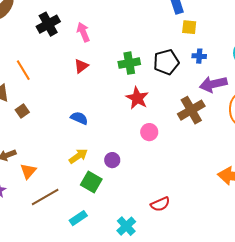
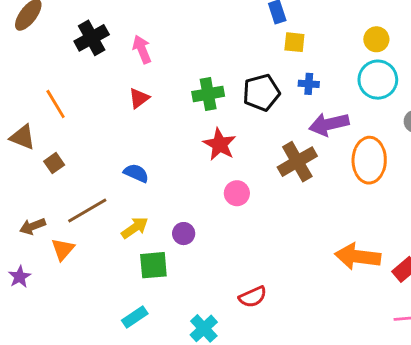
green square: (91, 182) -> (153, 265), turned -35
brown line: (45, 197) -> (87, 210), moved

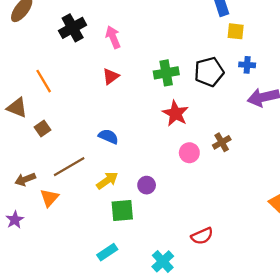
brown cross: (297, 162) -> (222, 142), moved, size x0.6

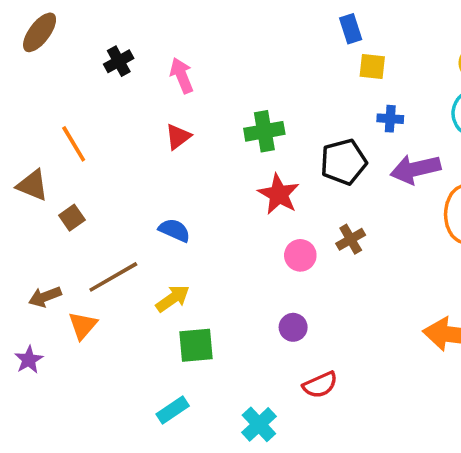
black cross: (73, 28) -> (119, 61), size x0.7
black pentagon: (209, 72) -> (343, 162), moved
purple circle: (147, 185) -> (293, 327), moved

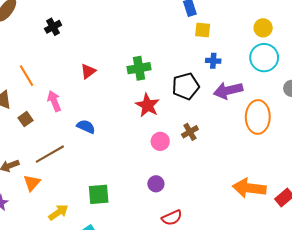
pink arrow: (182, 76) -> (54, 101), moved
yellow arrow: (173, 299) -> (58, 212), moved

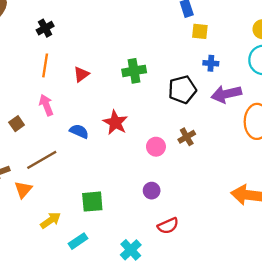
orange line: (27, 76) -> (45, 65), moved, turned 40
red star: (147, 105) -> (115, 123), moved

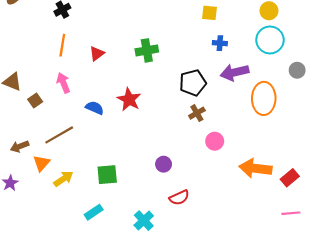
black pentagon: (182, 90) -> (193, 83), moved
pink circle: (156, 147) -> (215, 141), moved
yellow arrow: (51, 220) -> (63, 179), moved

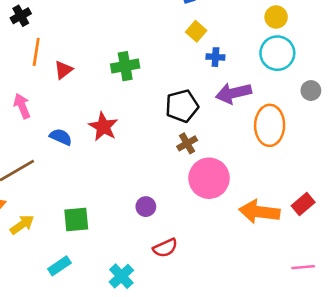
yellow square: (209, 13) -> (196, 31), moved, turned 35
orange line: (62, 45) -> (36, 52), moved
pink circle: (215, 141) -> (209, 178), size x1.8
red rectangle: (290, 178) -> (303, 204), moved

